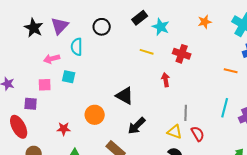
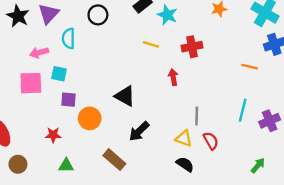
red cross: (182, 54) -> (192, 47), turned -30
pink square: (45, 85) -> (31, 83), size x1.5
purple square: (31, 104) -> (68, 100), moved

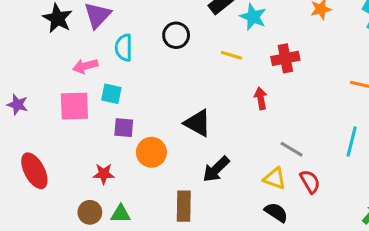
black circle: (98, 15) -> (176, 35), moved
gray line: (197, 116) -> (292, 149), turned -60
brown rectangle: (114, 160) -> (184, 206), turned 50
brown circle: (18, 164) -> (90, 212), moved

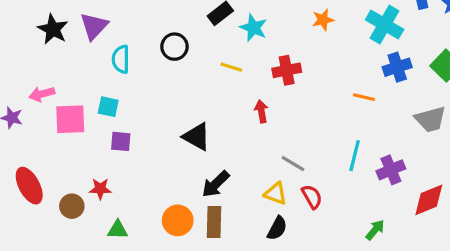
pink arrow: (85, 66) -> (42, 94), moved
orange circle: (151, 152) -> (178, 220), moved
brown rectangle: (184, 206) -> (214, 222), moved
brown circle: (90, 212) -> (72, 206), moved
black semicircle: (276, 212) -> (277, 228), turned 85

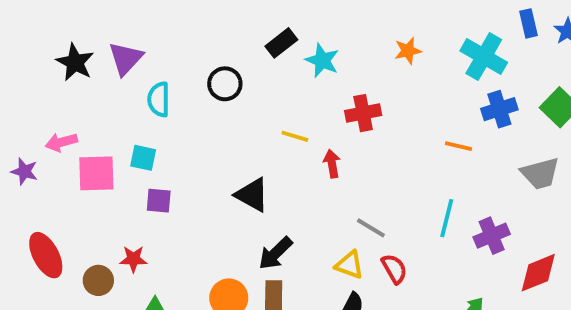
yellow line: (231, 67) -> (295, 136), moved

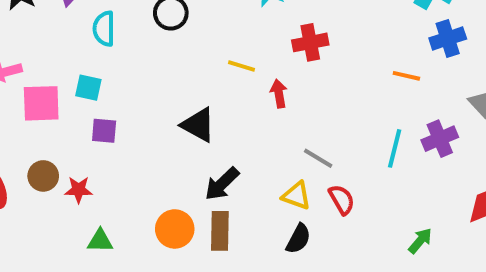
purple cross: (492, 236) -> (440, 139), moved
brown circle: (98, 280) -> (43, 176), moved

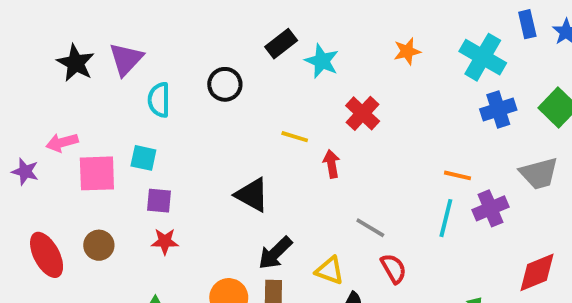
red cross: (310, 42) -> (363, 113), turned -36
orange line: (406, 76) -> (458, 175), moved
red star: (79, 190) -> (165, 241), moved
yellow triangle: (296, 196) -> (330, 270), moved

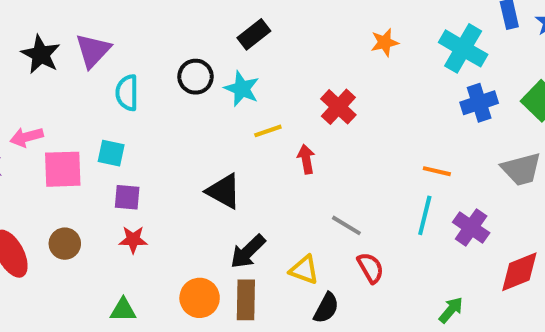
cyan star: (322, 61) -> (242, 89), moved
yellow line: (295, 137) -> (268, 131), turned -36
purple cross: (490, 208) -> (471, 227), moved, turned -32

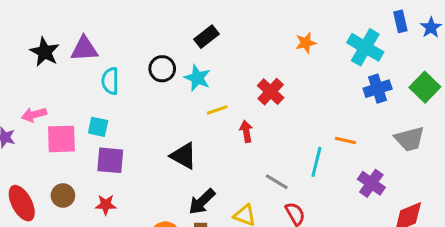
purple triangle: (93, 50) -> (84, 49), turned 44
purple square: (127, 197) -> (110, 160), size x1.4
cyan line: (425, 215) -> (316, 162), moved
red star: (133, 240) -> (106, 205), moved

